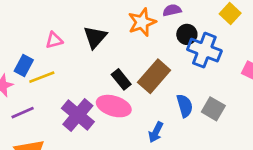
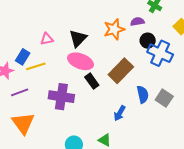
black rectangle: (121, 79) -> (92, 81), moved
pink ellipse: (114, 106) -> (81, 61), moved
purple cross: (78, 115) -> (61, 97), turned -35

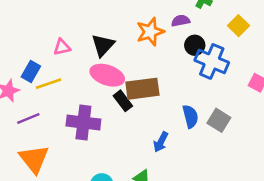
brown rectangle: (121, 71) -> (142, 89), moved, turned 40

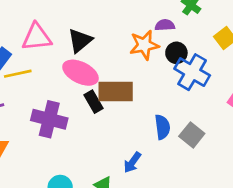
orange star: (150, 32) -> (144, 45), moved
pink triangle: (62, 47) -> (37, 37), size x1.6
blue arrow: (161, 142) -> (132, 162), moved

